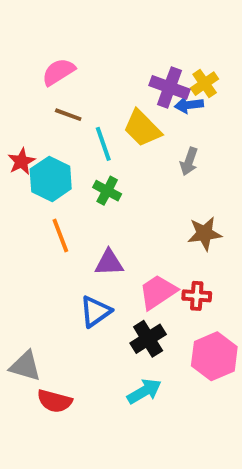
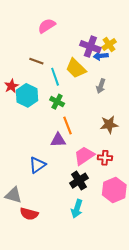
pink semicircle: (58, 72) -> (47, 26), moved
orange line: (60, 235) -> (68, 126), moved
blue triangle: (95, 311) -> (37, 165), moved
cyan arrow: (144, 391) -> (77, 209), turned 138

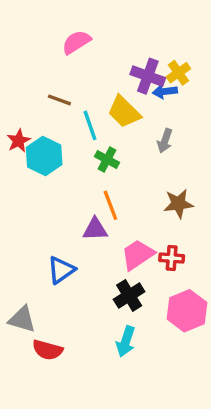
green cross: (57, 102) -> (107, 159), moved

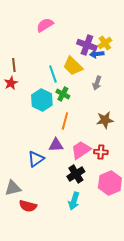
brown line: (59, 100) -> (14, 65), moved, turned 64
cyan hexagon: (44, 156) -> (42, 100), moved
orange line: (110, 205) -> (65, 121), turned 36
purple triangle: (95, 229) -> (56, 145), moved
gray triangle: (22, 319) -> (13, 188), turned -30

